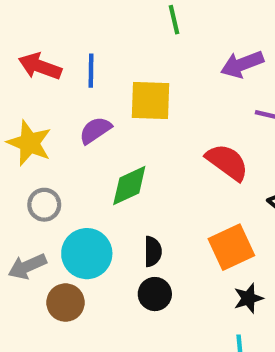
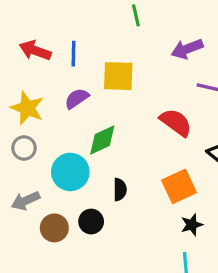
gray circle: (44, 205) -> (24, 148), moved
cyan circle: (87, 254) -> (70, 172), moved
black circle: (155, 294) -> (91, 222), moved

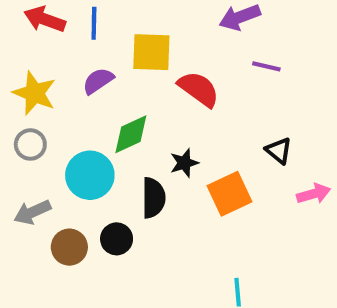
red semicircle: (176, 122) -> (199, 89), moved
black semicircle: (120, 190) -> (153, 198), size x1.4
black star: (192, 225) -> (184, 163), moved

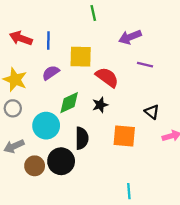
black star: (184, 163) -> (100, 105), moved
orange square: (229, 194) -> (124, 136), turned 30
black circle: (117, 239) -> (61, 161), size x1.5

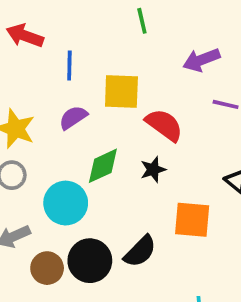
red arrow: (21, 38) -> (25, 36), moved
black semicircle: (82, 138) -> (140, 251), moved, turned 45

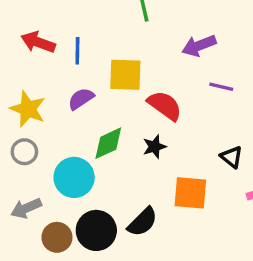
red arrow: (25, 36) -> (38, 42), moved

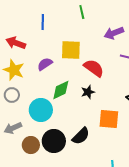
red arrow: (38, 42) -> (16, 43), moved
blue line: (77, 51) -> (43, 22), moved

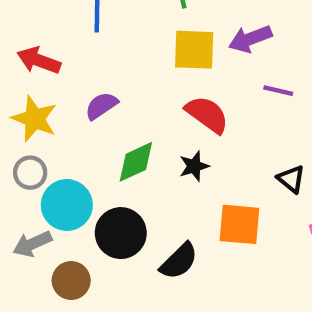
yellow square: (71, 50) -> (194, 50), moved
cyan circle: (41, 110) -> (67, 205), moved
black circle: (54, 141) -> (121, 233), moved

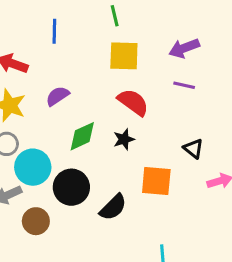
purple arrow: (250, 39) -> (184, 48), moved

